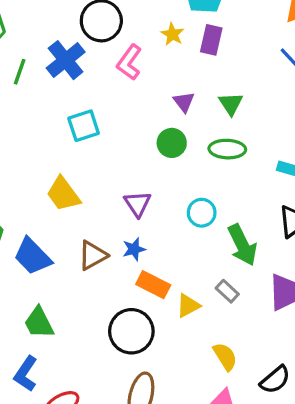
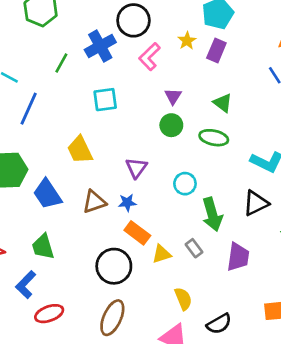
green line: (20, 72) -> (61, 63), moved
purple triangle: (184, 102) -> (173, 96), moved
green triangle: (231, 104) -> (223, 103), turned -30

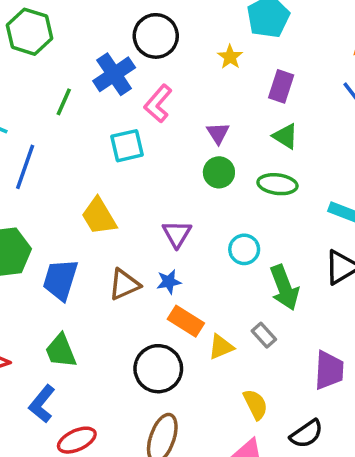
purple rectangle: (216, 50) -> (281, 86), moved
pink L-shape: (150, 57) -> (158, 104), moved
blue trapezoid: (47, 194) -> (60, 280), turned 56
purple trapezoid: (238, 257) -> (329, 370), moved

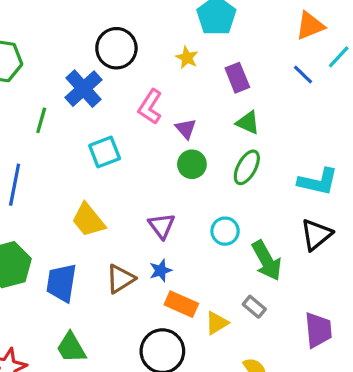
purple rectangle: (281, 86) -> (237, 78), turned -32
pink L-shape: (158, 104) -> (150, 107), moved
green ellipse: (277, 184) -> (247, 167), turned -60

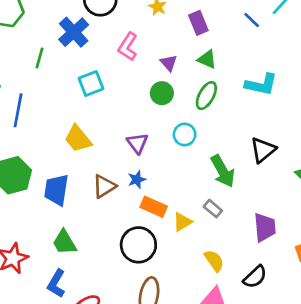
purple triangle: (186, 129) -> (169, 63), moved
cyan L-shape: (318, 182) -> (261, 84), moved
cyan circle: (225, 231) -> (185, 134), moved

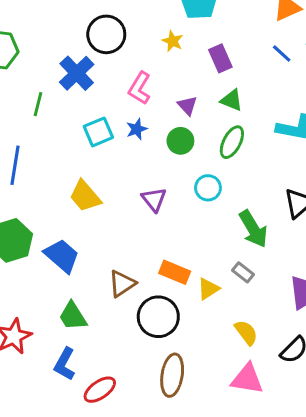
blue star: (137, 179) -> (137, 129), moved
brown triangle: (104, 186) -> (122, 284), moved
blue trapezoid: (56, 190) -> (62, 256), turned 124

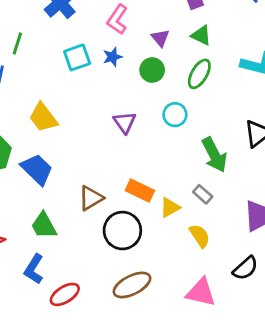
green line: (38, 104) -> (17, 43), moved
yellow trapezoid: (85, 196) -> (43, 118), moved
yellow semicircle: (246, 333) -> (200, 236), moved
brown ellipse: (172, 375) -> (132, 285), turned 51

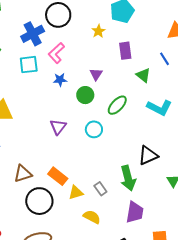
pink L-shape: (117, 19) -> (56, 53), moved
green triangle: (201, 35) -> (143, 75), moved
cyan square: (77, 57) -> (29, 65), moved
green arrow: (214, 155) -> (128, 178), moved
yellow semicircle: (200, 236) -> (92, 217), turned -42

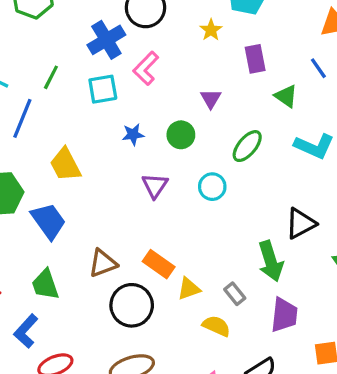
blue star: (60, 80) -> (133, 134), moved
green circle: (85, 95) -> (181, 135), moved
gray rectangle: (100, 189) -> (235, 294), moved

